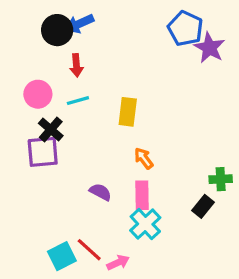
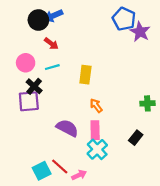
red arrow: (76, 65) -> (51, 44), turned -48
green cross: (221, 179) -> (147, 103), moved
purple semicircle: (100, 192) -> (67, 128), size x1.5

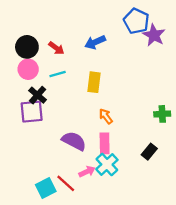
blue arrow: (53, 16) -> (95, 42), moved
black circle: (38, 20) -> (27, 47), moved
pink arrow: (79, 175) -> (87, 172), moved

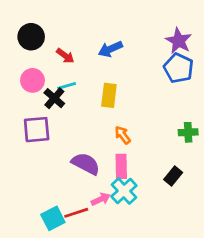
blue pentagon: (136, 21) -> (179, 68), moved
black circle: (27, 47) -> (31, 37), moved
black cross: (38, 95) -> (54, 98), moved
red line: (66, 183) -> (76, 213), turned -60

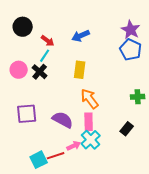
pink circle: (32, 80) -> (19, 70), moved
cyan line: (67, 86) -> (45, 56), moved, turned -40
purple square: (37, 130) -> (27, 114), moved
orange arrow: (123, 135) -> (90, 99), size x1.5

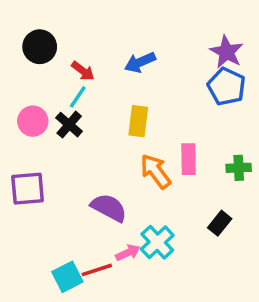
purple square: (27, 114) -> (28, 189), moved
pink rectangle: (89, 122) -> (188, 159), moved

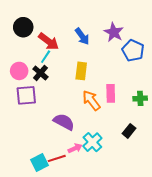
purple star: (227, 52) -> (114, 32), moved
blue arrow: (140, 62) -> (82, 36), turned -102
red arrow: (83, 71) -> (49, 41), size x1.5
purple square: (28, 189) -> (26, 95), moved

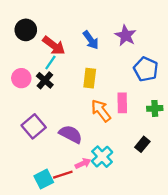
blue pentagon: (133, 51) -> (146, 69), moved
purple square: (26, 95) -> (34, 126), moved, turned -35

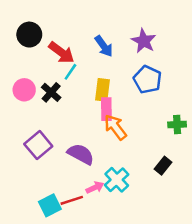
cyan line: (50, 62) -> (70, 72), moved
blue pentagon: (146, 69) -> (148, 80), moved
pink rectangle: (122, 103) -> (106, 109), moved

